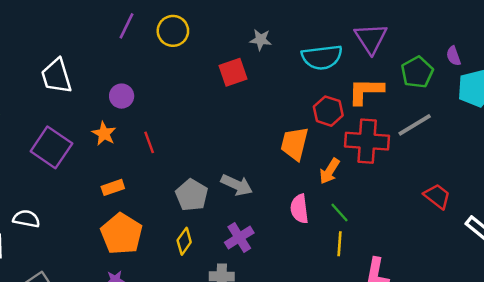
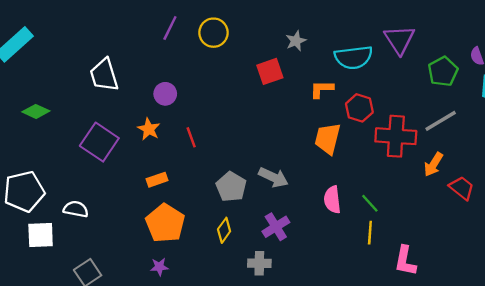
gray star: (261, 40) -> (296, 41), turned -30
orange L-shape: (366, 91) -> (322, 89), moved, size x0.7
orange arrow: (329, 171) -> (433, 164), moved

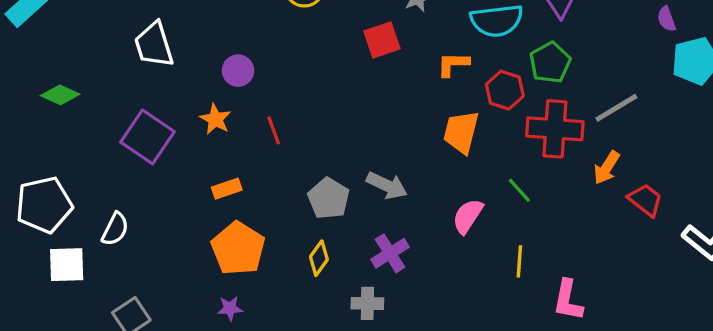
green pentagon: (443, 71) -> (550, 63), moved
pink semicircle: (332, 200) -> (468, 216), turned 40
green line: (370, 203) -> (519, 190), moved
white semicircle: (76, 209) -> (115, 229), turned 105

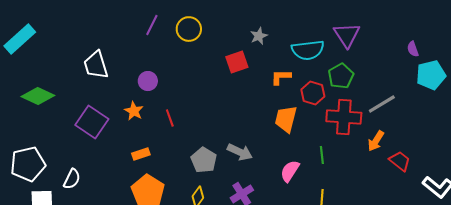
green diamond: (60, 95) -> (38, 96), size x1.4
green line: (519, 190) -> (322, 155), turned 36

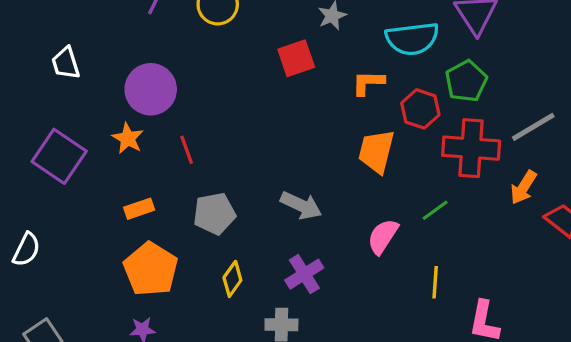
white trapezoid: (96, 65) -> (66, 63), size x0.7
purple circle: (148, 81) -> (151, 89), size x1.6
green line: (322, 155) -> (435, 210), turned 60
gray pentagon: (204, 160) -> (214, 214), moved, turned 30

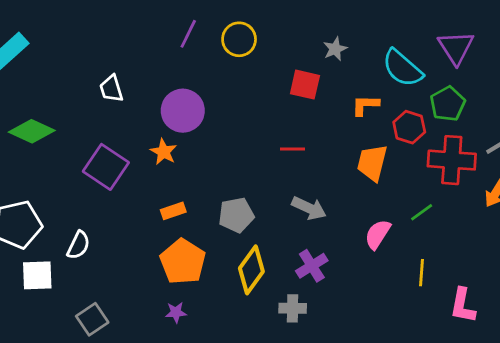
cyan semicircle: (412, 39) -> (402, 68), turned 48
red square: (296, 58) -> (305, 85), turned 32
red line: (187, 150) -> (293, 149), moved, turned -70
yellow diamond: (232, 279) -> (251, 270), size x1.6

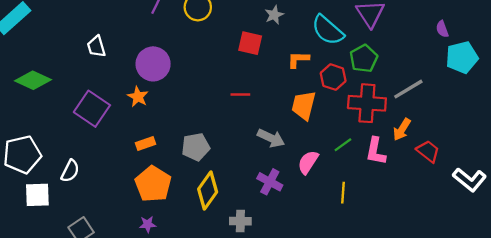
gray arrow: (309, 208) -> (271, 138), moved
purple cross: (312, 266) -> (270, 182), moved, turned -30
pink L-shape: (463, 306) -> (376, 151), moved

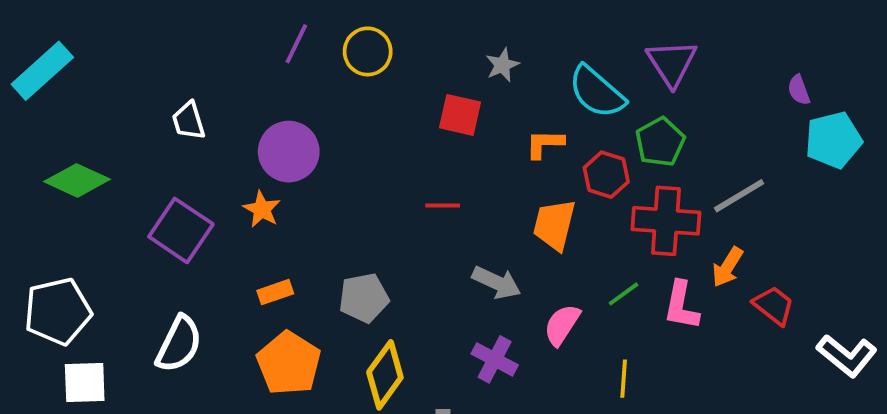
white semicircle: (70, 171) -> (179, 344), moved, size x1.4

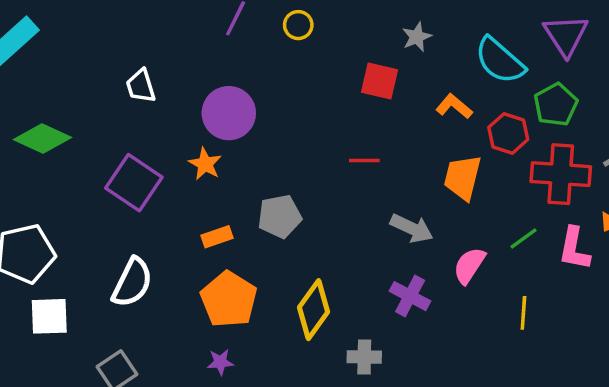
yellow circle: (368, 51) -> (298, 25), size x0.7
orange L-shape: (545, 144) -> (454, 106), turned 39
gray pentagon: (364, 298) -> (280, 216), moved

